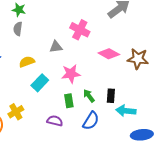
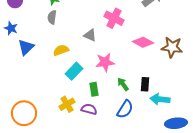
gray triangle: (56, 47) -> (90, 35), turned 32
green rectangle: (69, 101) -> (94, 89), moved
yellow cross: (16, 112) -> (67, 104), moved

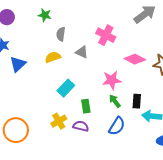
gray semicircle: (52, 17) -> (61, 34), moved
yellow semicircle: (61, 50) -> (53, 57), moved
pink star: (105, 62) -> (112, 80), moved

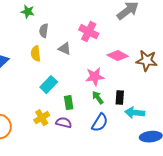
yellow semicircle: (53, 57) -> (36, 54), turned -77

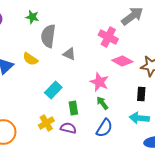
gray semicircle: (44, 31) -> (48, 36), size x1.6
pink cross: (89, 32) -> (108, 37), moved
yellow semicircle: (36, 54) -> (30, 59), moved, turned -49
pink star: (95, 77) -> (99, 82), turned 30
black rectangle: (120, 98) -> (141, 94), moved

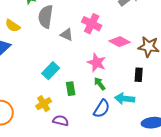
pink cross: (108, 37) -> (92, 24), moved
yellow semicircle: (30, 59) -> (13, 26), moved
cyan arrow: (139, 118) -> (125, 99), moved
purple semicircle: (68, 128) -> (61, 121), moved

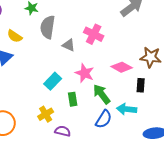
pink diamond: (120, 42) -> (122, 67), moved
pink star: (97, 63) -> (85, 73), moved
green arrow: (100, 84) -> (102, 94), size x1.5

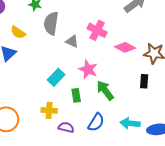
pink diamond: (122, 67) -> (125, 47), moved
cyan arrow: (127, 109) -> (130, 123), moved
yellow cross: (46, 114) -> (49, 110), turned 35
blue semicircle: (104, 119) -> (96, 122), moved

